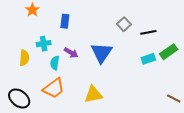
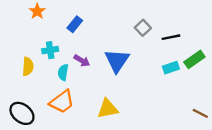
blue rectangle: (65, 21) -> (75, 24), turned 32

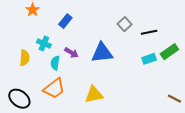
cyan cross: (50, 50) -> (44, 44), turned 32
blue triangle: (117, 61) -> (102, 53), turned 50

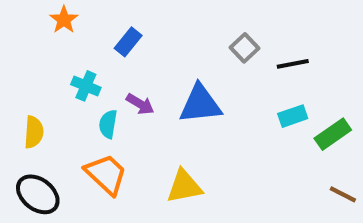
green rectangle: (169, 52) -> (333, 134), moved
yellow semicircle: (24, 58) -> (34, 132), moved
orange trapezoid: (54, 88) -> (106, 174), turned -100

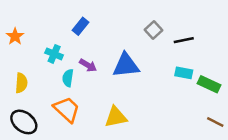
orange star: (64, 20) -> (15, 36), moved
cyan rectangle: (293, 116) -> (184, 73), turned 30
green rectangle: (333, 134) -> (209, 84), turned 60

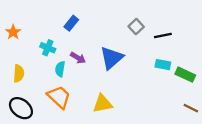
blue triangle: (126, 65) -> (111, 58), turned -35

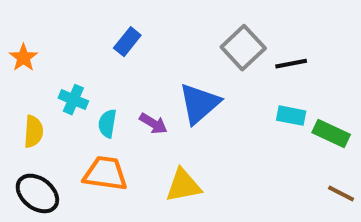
gray square: (136, 27) -> (243, 48), size x1.5
cyan cross: (48, 48) -> (73, 100), moved
purple arrow: (78, 58) -> (153, 124), moved
orange trapezoid: (59, 97) -> (105, 173), turned -35

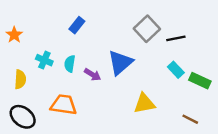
cyan rectangle: (291, 116) -> (176, 70), turned 35
cyan semicircle: (107, 124) -> (70, 64), moved
yellow triangle: (183, 185) -> (144, 104), moved
brown line: (341, 193) -> (190, 119), moved

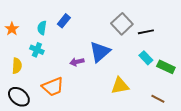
cyan semicircle: (70, 64) -> (42, 28), moved
purple arrow: (93, 75) -> (77, 62), turned 136
orange trapezoid: (64, 105) -> (53, 87), turned 150

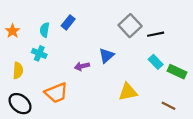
blue triangle: (100, 52) -> (107, 56), size x0.7

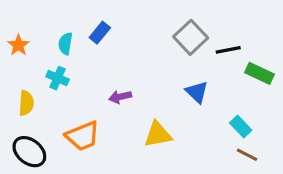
blue triangle: (107, 56) -> (197, 92), moved, turned -35
cyan rectangle: (156, 62) -> (241, 127), moved
green rectangle: (177, 72) -> (260, 73), moved
yellow triangle: (128, 92) -> (158, 134), moved

